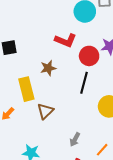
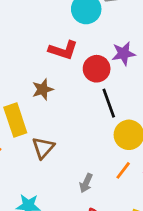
black line: (84, 83) -> (109, 103), moved, turned -30
orange line: (102, 150) -> (123, 170), moved

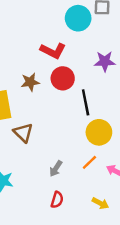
red circle: (97, 69) -> (63, 78), moved
brown triangle: (43, 148) -> (23, 133), turned -35

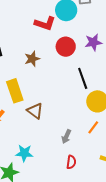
red L-shape: (53, 51) -> (45, 23), moved
red circle: (63, 78) -> (66, 47), moved
brown star: (30, 82) -> (32, 59), moved

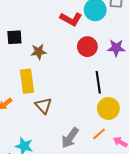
brown star: (32, 59) -> (39, 52), moved
gray arrow: (66, 137) -> (70, 138), size x1.5

